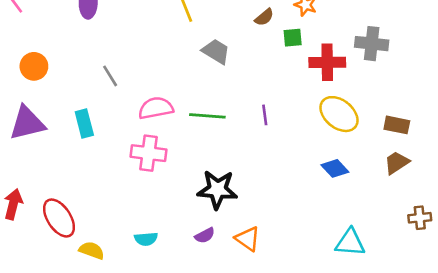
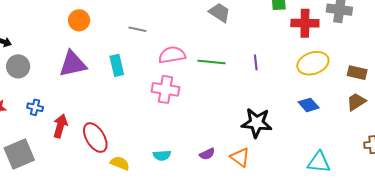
gray line: (110, 76) -> (137, 29), turned -48
yellow ellipse: (339, 114) -> (313, 63), turned -60
black star: (217, 190) -> (257, 123), moved

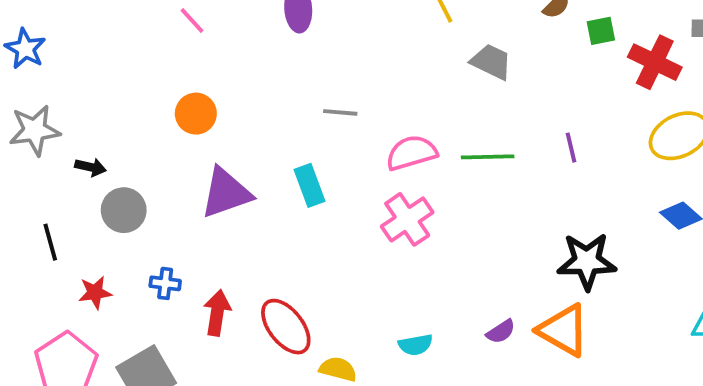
orange circle: (79, 20) -> (196, 114), moved
red cross: (305, 23) -> (655, 62), turned 32
pink cross: (166, 89) -> (407, 219), turned -36
orange triangle: (240, 157) -> (563, 330), size x1.4

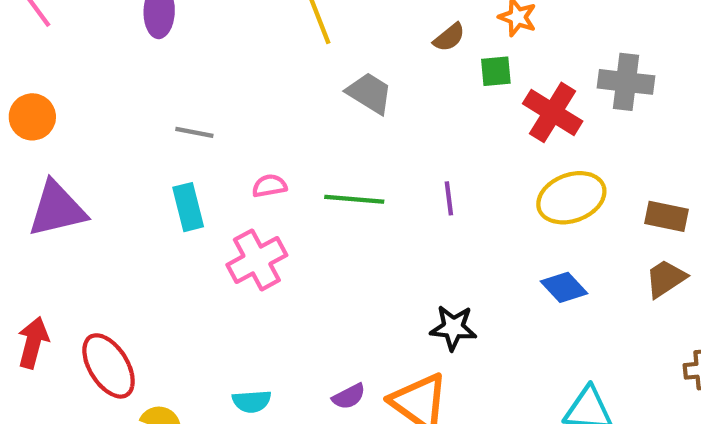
pink semicircle: (411, 153) -> (269, 186), size x0.6
cyan rectangle: (309, 185) -> (188, 207), moved
black star: (587, 261) -> (453, 328), size x0.7

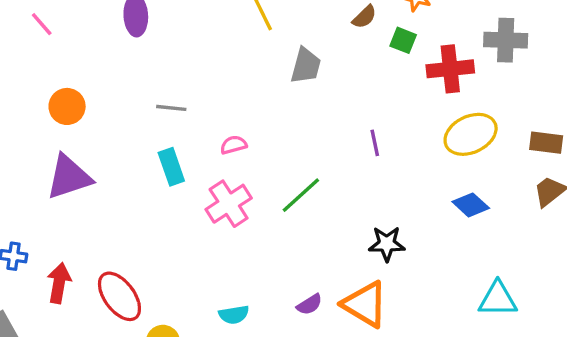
green square: (496, 71) -> (403, 40), turned 32
gray trapezoid: (369, 93) -> (306, 66), turned 78
red cross: (553, 112) -> (450, 69), turned -33
orange circle: (32, 117) -> (67, 106), moved
green line: (354, 199) -> (301, 195), moved, turned -42

